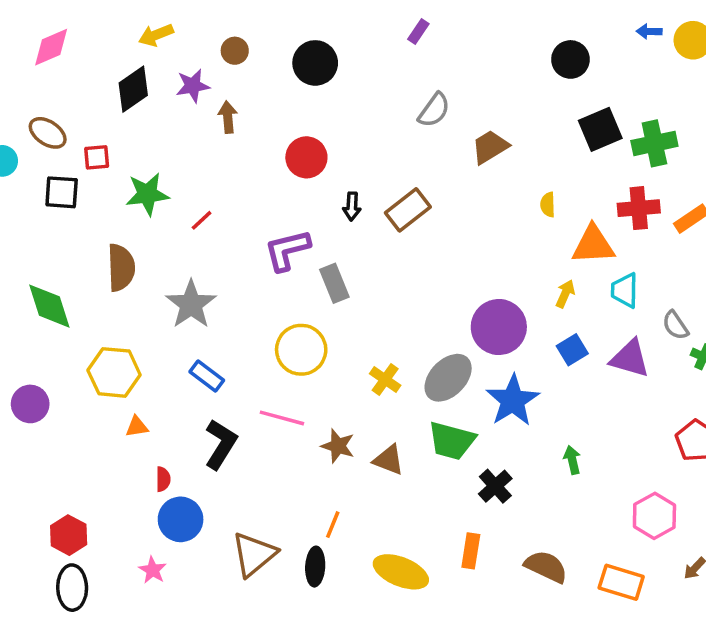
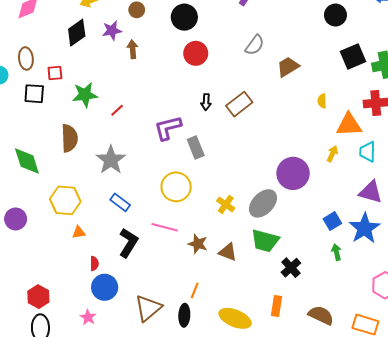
brown ellipse: (48, 133) -> (26, 59), turned 50
red circle: (306, 157) -> (196, 53), moved
blue square: (572, 350) -> (332, 221), moved
blue star: (513, 400) -> (364, 228), moved

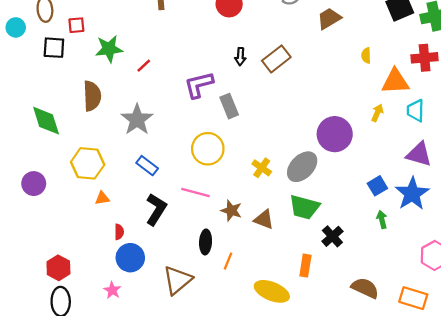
orange rectangle: (276, 306) -> (305, 266), moved
black ellipse: (184, 315) -> (206, 242), moved

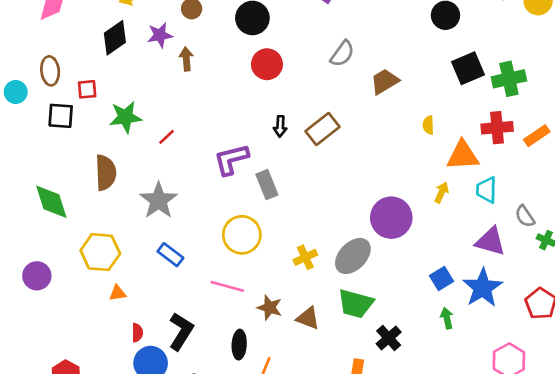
yellow cross: (262, 168) -> (305, 257), turned 30
black L-shape: (156, 209) -> (181, 331), moved

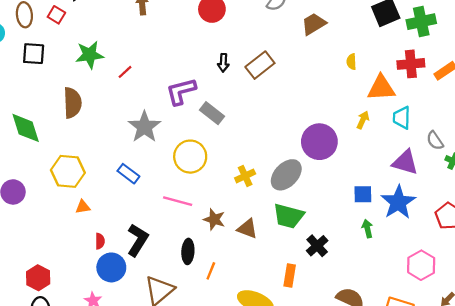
red square: (87, 89) -> (56, 15), moved, turned 36
gray rectangle: (267, 185) -> (212, 113), turned -30
gray star: (159, 200) -> (144, 127), moved
blue square: (442, 278) -> (363, 194), turned 30

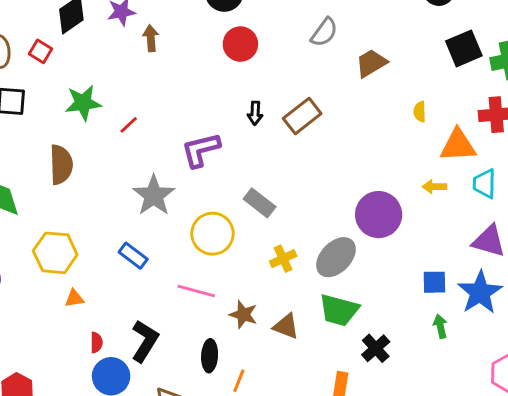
gray rectangle: (212, 113) -> (260, 203), moved
yellow arrow: (363, 120) -> (434, 187), turned -114

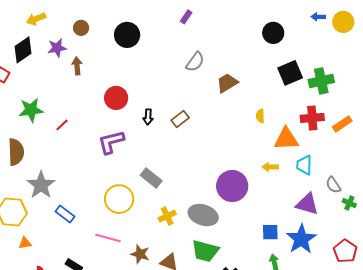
red circle: (240, 44) -> (116, 98), moved
brown rectangle: (302, 116) -> (180, 119), size x0.7
gray star: (154, 195) -> (41, 185), moved
gray ellipse: (336, 257) -> (203, 215), turned 64

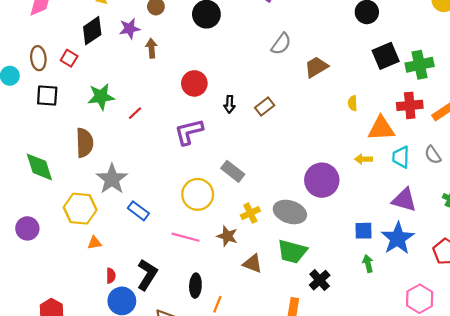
gray semicircle: (333, 185) -> (433, 155), moved
brown star: (140, 254) -> (227, 236), moved

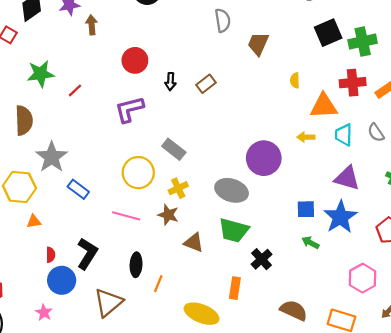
gray semicircle: (281, 44) -> (223, 20), turned -45
brown trapezoid: (316, 67) -> (258, 44), turned -35
yellow cross: (250, 213) -> (178, 188), moved
green arrow: (368, 264) -> (310, 243), turned -49

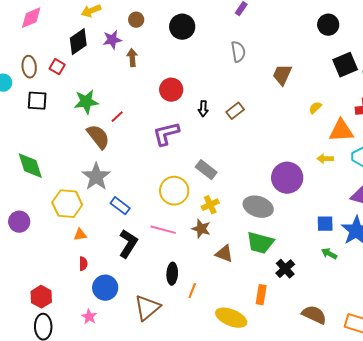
gray semicircle: (223, 20) -> (238, 52), moved
yellow semicircle: (295, 80) -> (315, 108), turned 48
brown semicircle: (24, 120) -> (98, 137), moved, turned -36
black L-shape: (87, 254) -> (128, 244), moved
red semicircle: (51, 255) -> (83, 264), moved

